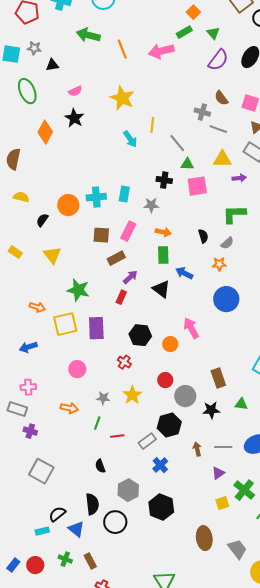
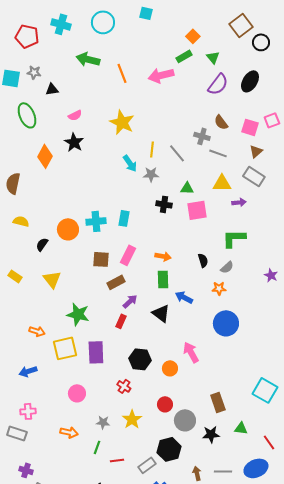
gray line: (177, 143) -> (177, 153), moved
gray star: (151, 205) -> (151, 174), moved
purple cross: (30, 431) -> (26, 470), moved

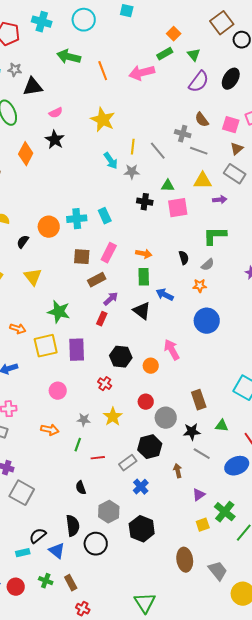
black triangle: (52, 89) -> (33, 87), size x1.5
cyan rectangle: (124, 218) -> (105, 216), turned -35
gray line: (223, 471) -> (202, 454), moved, turned 30

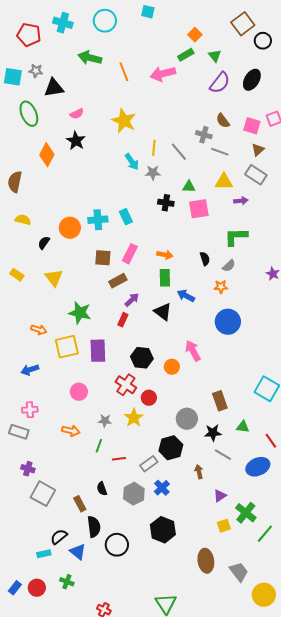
red cross: (105, 384) -> (126, 385), size x1.5
red circle: (146, 402) -> (149, 398), moved
gray hexagon: (109, 512) -> (134, 494), moved
brown rectangle: (71, 583) -> (80, 504), moved

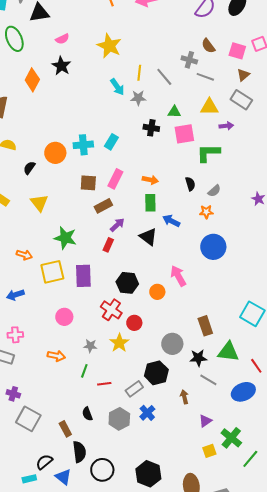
cyan rectangle: (126, 217) -> (111, 142), turned 56
green L-shape: (236, 237) -> (208, 153), moved
green triangle: (243, 427) -> (228, 352), size x1.6
black hexagon: (163, 530) -> (148, 474), moved

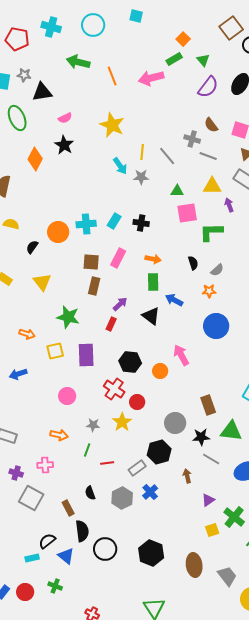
purple arrow: (226, 126) -> (229, 205), turned -104
black cross: (151, 128) -> (141, 223), moved
brown rectangle: (103, 206) -> (94, 286), moved, turned -48
yellow square: (52, 272) -> (55, 351), size x0.7
pink cross: (15, 335) -> (45, 465), moved

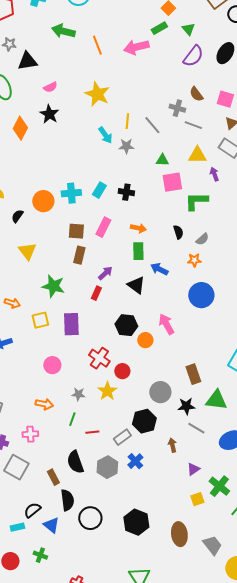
black hexagon: (130, 362) -> (126, 325), moved
black semicircle: (90, 493) -> (75, 462), size x1.6

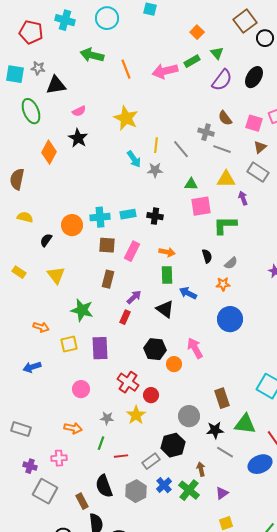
green rectangle: (159, 28) -> (192, 61), moved
cyan rectangle: (99, 190) -> (128, 214), turned 49
brown square: (76, 231) -> (107, 245), moved
green cross: (219, 486) -> (189, 490), moved

